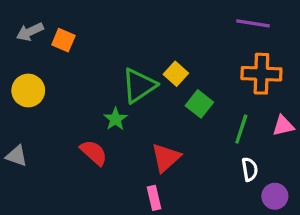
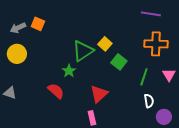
gray arrow: (30, 32) -> (18, 28), moved
pink triangle: (283, 126) -> (169, 75), turned -48

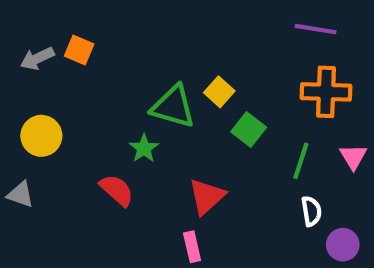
green triangle: (83, 51) -> (173, 107), turned 50
yellow circle: (17, 54) -> (41, 136), moved

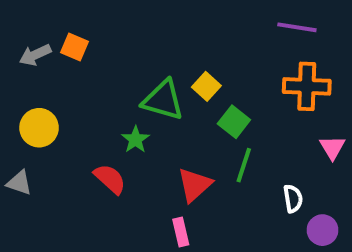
green line: (301, 161) -> (244, 165), moved

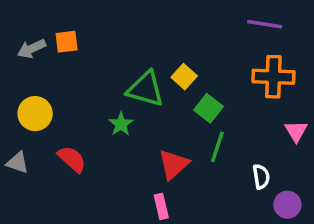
orange square: (74, 47) -> (67, 42), turned -30
red semicircle: (110, 179) -> (72, 159), moved

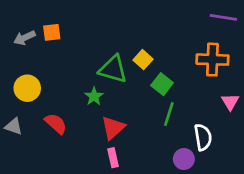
purple line: (265, 24) -> (223, 17), moved
red triangle: (174, 164) -> (113, 128), moved
white semicircle: (261, 177) -> (203, 137), size x1.4
purple circle: (287, 205) -> (184, 159), moved
pink rectangle: (161, 206) -> (113, 158), moved

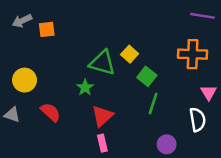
gray arrow: (25, 38) -> (22, 21), moved
white semicircle: (203, 137) -> (198, 120), moved

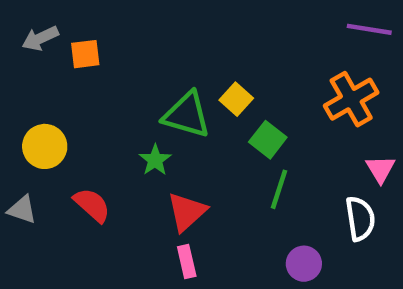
orange cross: (193, 54) -> (351, 99), turned -32

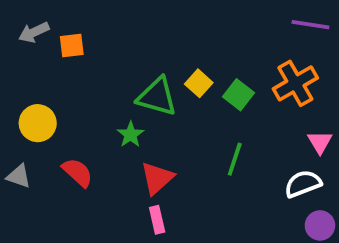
green square: (268, 140) -> (238, 95), moved
white semicircle: (360, 219) -> (303, 184), turned -102
purple circle: (304, 264) -> (320, 225), moved

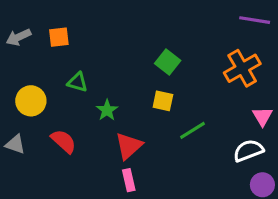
gray arrow: (34, 32) -> (18, 37), moved
yellow square: (199, 83) -> (163, 101), moved, turned -30
green square: (238, 95) -> (168, 62), moved
green triangle: (157, 97) -> (77, 82), moved, size x0.6
green line: (235, 159) -> (192, 130), turned 40

